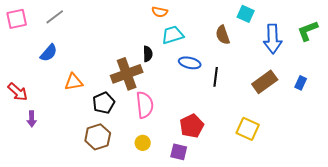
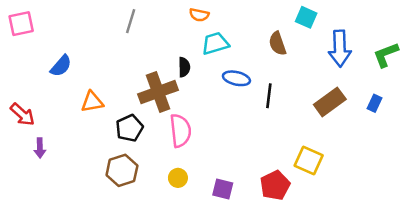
gray line: (55, 17) -> (131, 21), moved, turned -36
green L-shape: (308, 31) -> (386, 55), moved
red pentagon: (192, 126) -> (275, 185), moved

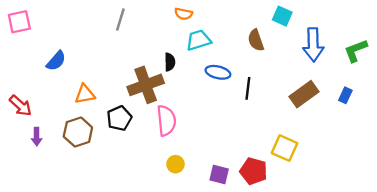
brown hexagon: (122, 170) -> (78, 132), moved
yellow circle: (178, 178) -> (175, 164), moved
red pentagon: (275, 185) -> (254, 171), turned -30
purple square: (223, 189) -> (219, 174), moved

